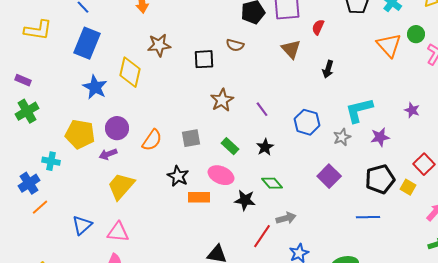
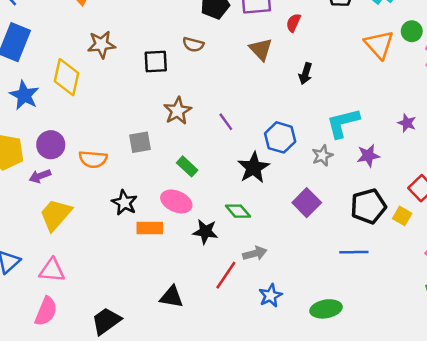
gray square: (191, 138) -> (140, 142), moved
orange semicircle: (152, 140) -> (93, 159), turned 60
black star: (265, 147) -> (254, 168), moved, size x1.5

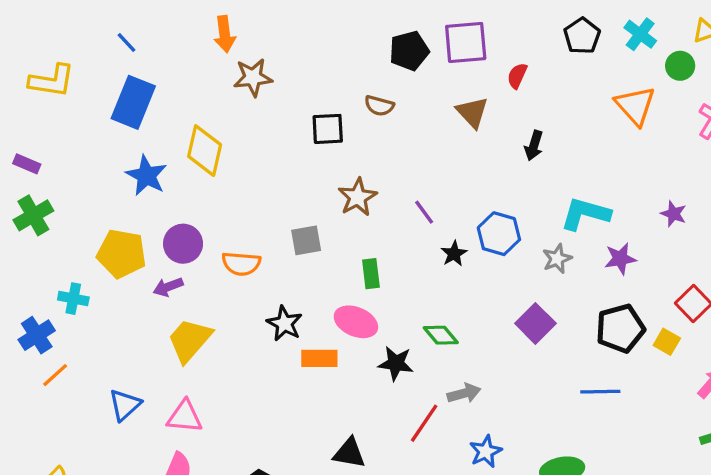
green circle: (412, 31) -> (680, 66), moved
brown star: (101, 45) -> (253, 77), moved
cyan L-shape: (343, 123) -> (585, 214), turned 30
green rectangle: (187, 166) -> (371, 274), turned 40
black star: (254, 168) -> (454, 254), moved, size x0.6

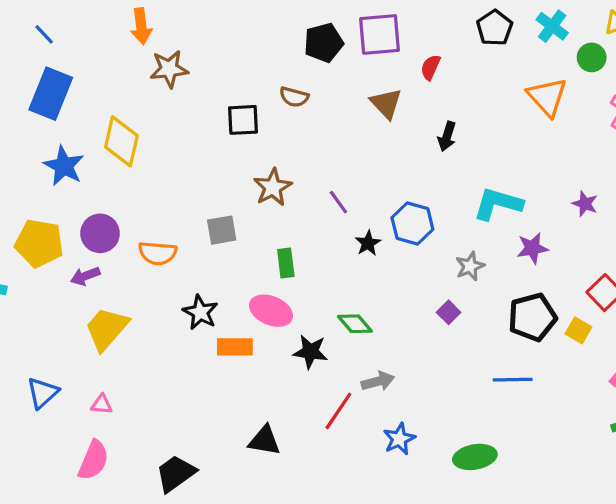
gray star: (557, 259) -> (470, 266), moved
purple square: (535, 323) -> (449, 312), size x0.6
pink triangle: (185, 417) -> (102, 404), size x0.6

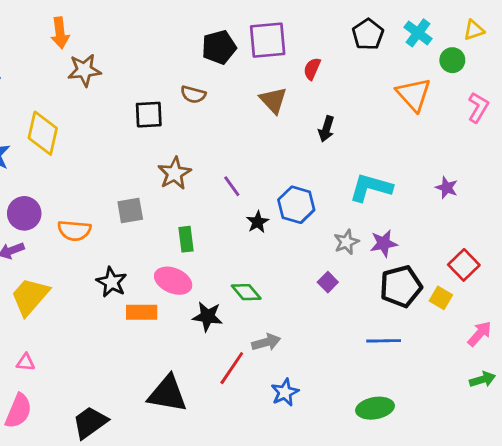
purple star: (532, 248) -> (384, 243), moved
black triangle: (264, 441) -> (167, 394), size x1.4
green ellipse: (475, 457) -> (375, 408), moved

